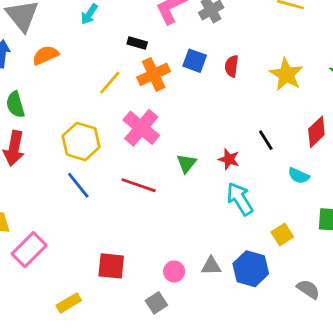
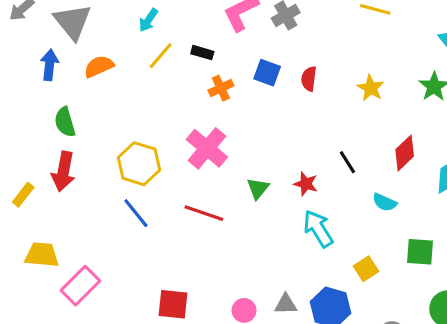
orange cross: (154, 74) -> (221, 88), size x0.7
yellow star: (286, 74) -> (371, 88), size x0.7
yellow line: (110, 83) -> (161, 56), moved

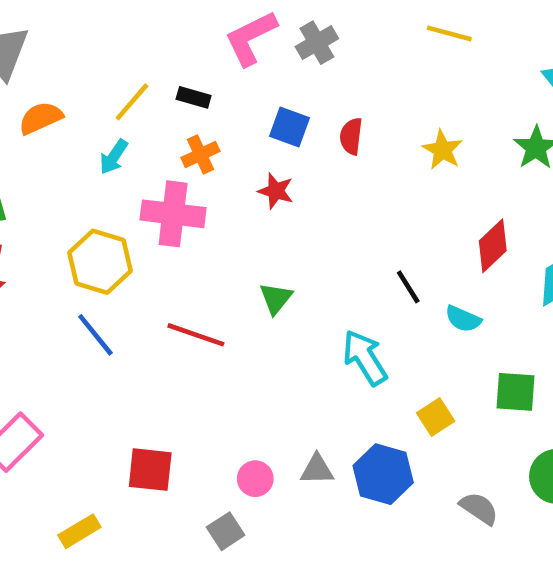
cyan arrow: (148, 20) -> (114, 157), moved
orange cross: (221, 88) -> (200, 154), moved
pink cross: (207, 148) -> (173, 214), moved, turned -33
black line: (347, 162) -> (408, 287), moved
red star: (306, 184) -> (276, 191), moved

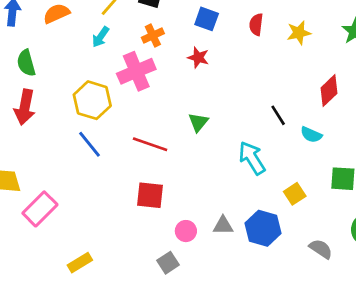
red semicircle: (351, 136) -> (256, 24), moved
yellow star: (442, 150) -> (299, 33), turned 30
pink cross: (173, 214) -> (136, 71), turned -30
red square: (150, 470) -> (150, 195), moved

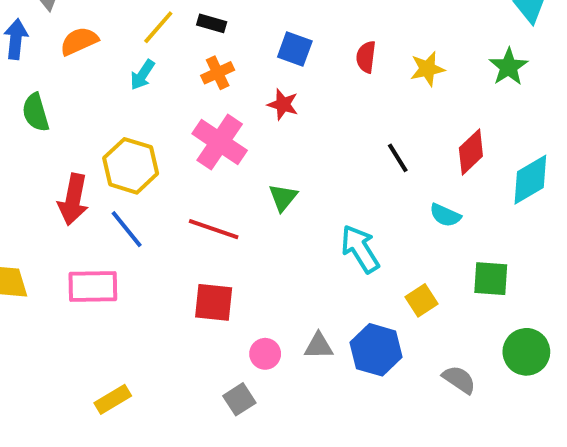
pink cross: (136, 71) -> (220, 142), moved, turned -33
red arrow: (25, 107) -> (73, 199), moved
black line: (278, 115) -> (398, 158), moved
pink rectangle: (40, 209) -> (93, 287), moved, turned 44

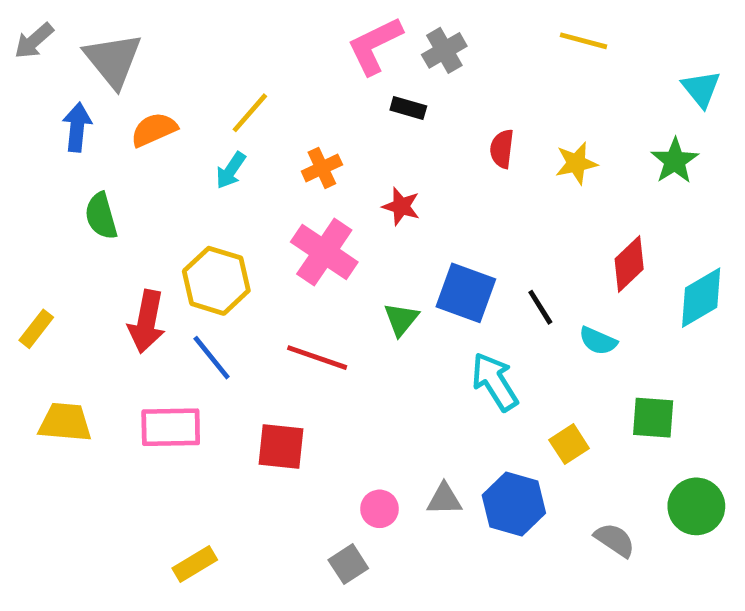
black rectangle: (212, 23) -> (408, 108), moved
blue square: (295, 49) -> (466, 293), moved, size x1.4
black line: (398, 158) -> (540, 307), moved
red square: (214, 302) -> (281, 446), moved

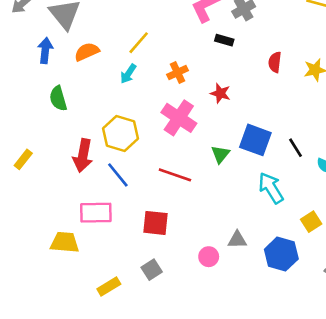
yellow trapezoid: (65, 422) -> (65, 242), moved
gray triangle: (444, 499) -> (237, 240), moved
gray square: (348, 564) -> (152, 270), moved

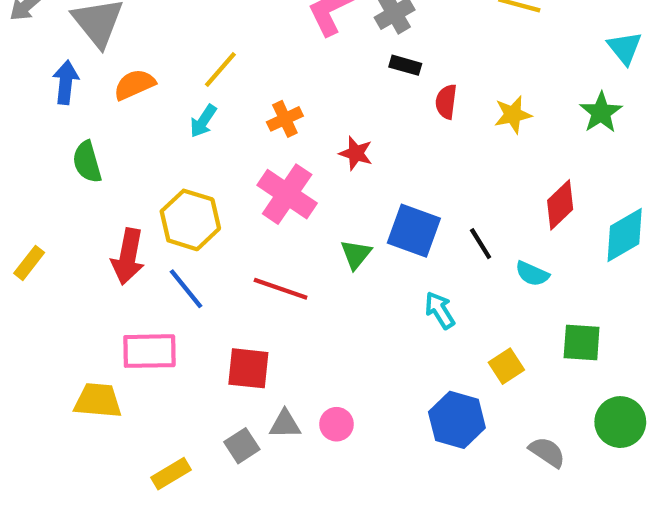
black rectangle: (224, 40) -> (405, 65), moved
cyan arrow: (271, 188) -> (440, 310), size x0.7
gray triangle: (237, 240) -> (285, 424), moved

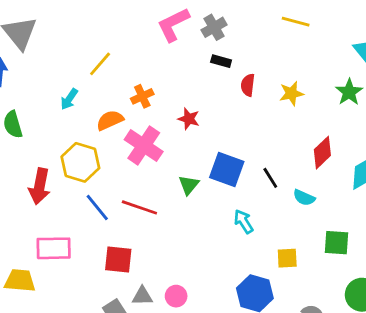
orange semicircle: (134, 84) -> (110, 120), moved
cyan arrow: (203, 121) -> (69, 99), moved
blue line: (186, 289) -> (97, 207), moved
yellow square: (506, 366) -> (287, 258), turned 30

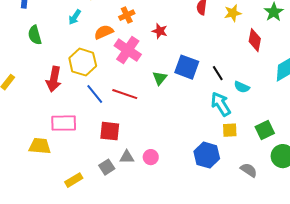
red diamond: (322, 153) -> (255, 40), moved, turned -35
cyan arrow: (244, 222) -> (221, 104), moved, size x1.4
green square: (336, 243) -> (265, 130), moved, turned -30

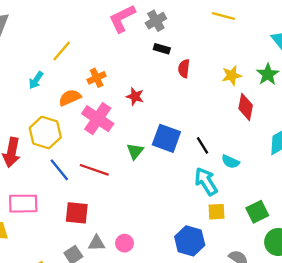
yellow star: (233, 13) -> (232, 75), moved

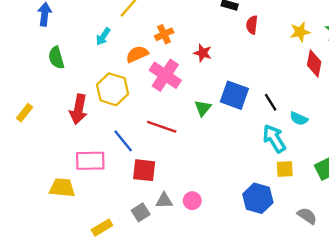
blue line: (59, 170) -> (123, 141), moved

